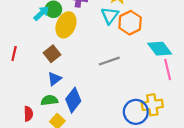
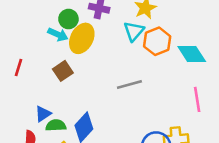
cyan arrow: (41, 13) -> (58, 35), moved, turned 63
cyan diamond: (160, 49) -> (192, 54), moved
blue triangle: (54, 79) -> (43, 114), moved

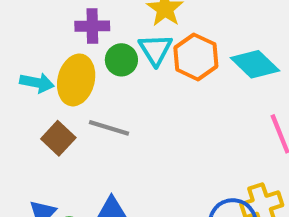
green circle: (68, 19) -> (121, 60), moved
gray line: (129, 85) -> (109, 128), moved, turned 45

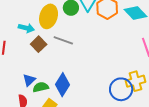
cyan arrow: (37, 83) -> (26, 28), moved

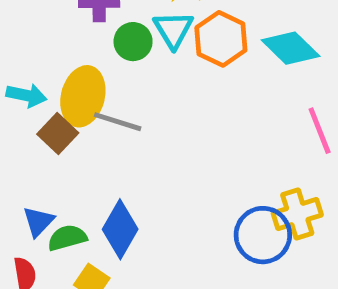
yellow ellipse: (49, 16) -> (83, 96), moved

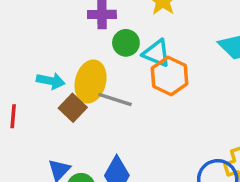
cyan triangle: (173, 30) -> (157, 53), moved, turned -36
orange hexagon: (221, 39) -> (170, 76), moved

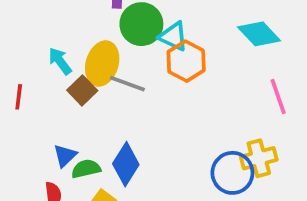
green circle: (126, 43) -> (141, 24), size x1.5
cyan arrow: (51, 81) -> (60, 61), turned -140

